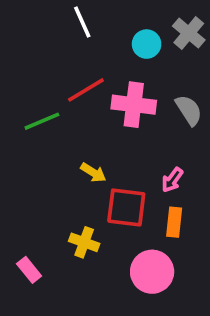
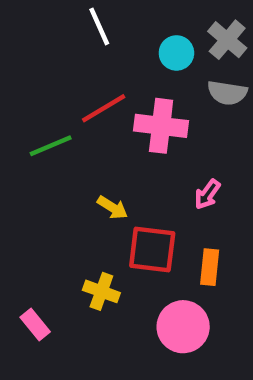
gray semicircle: (189, 110) -> (227, 93), moved, turned 132
pink arrow: (172, 180) -> (207, 194), moved

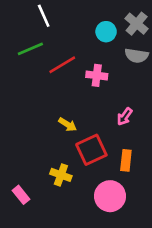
white line: (99, 26) -> (44, 16), moved
pink cross: (161, 126) -> (97, 75), size x0.7
green line: (51, 146) -> (30, 49), moved
red square: (152, 249) -> (91, 150), turned -32

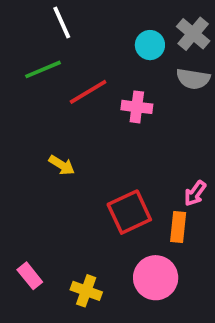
pink arrow: (125, 117) -> (195, 193), moved
yellow arrow: (68, 125) -> (62, 165), moved
yellow cross: (61, 175) -> (86, 291), moved

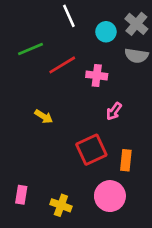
white line: (62, 22) -> (69, 16), moved
pink arrow: (195, 193) -> (114, 111), moved
pink rectangle: (30, 276) -> (21, 195), turned 48

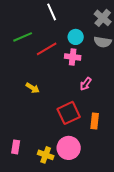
cyan circle: (106, 32) -> (76, 37), moved
pink circle: (110, 196) -> (69, 148), moved

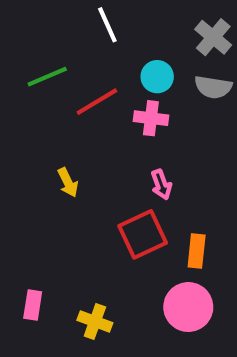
pink arrow: (86, 84) -> (161, 185), moved, turned -56
yellow arrow: (33, 88) -> (68, 183), turned 32
pink circle: (69, 148) -> (188, 307), moved

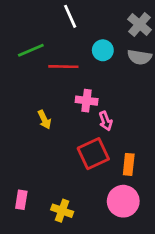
red line: (97, 102) -> (63, 67), turned 32
pink cross: (151, 118) -> (87, 101), moved

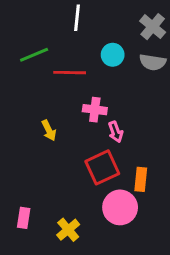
white line: (70, 16) -> (77, 18), turned 30
pink circle: (123, 201) -> (120, 207), moved
yellow cross: (62, 211) -> (68, 230), turned 30

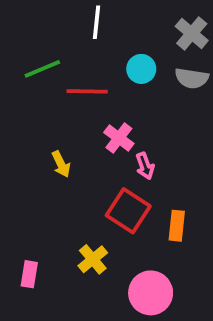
pink cross: (95, 110) -> (119, 138), turned 30
red square: (102, 167) -> (128, 211), turned -32
pink circle: (120, 207) -> (151, 293), moved
yellow cross: (68, 230) -> (93, 259), moved

